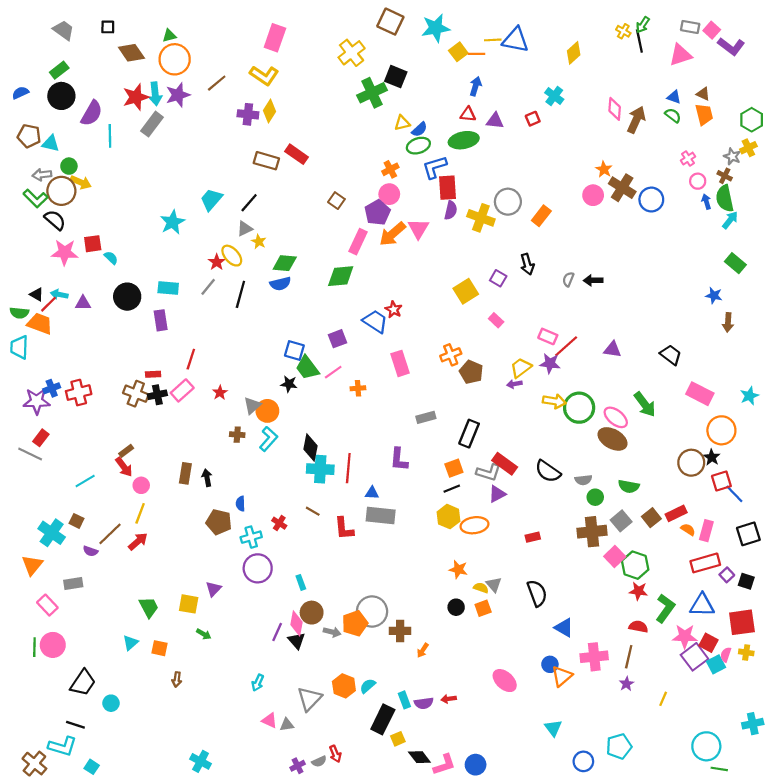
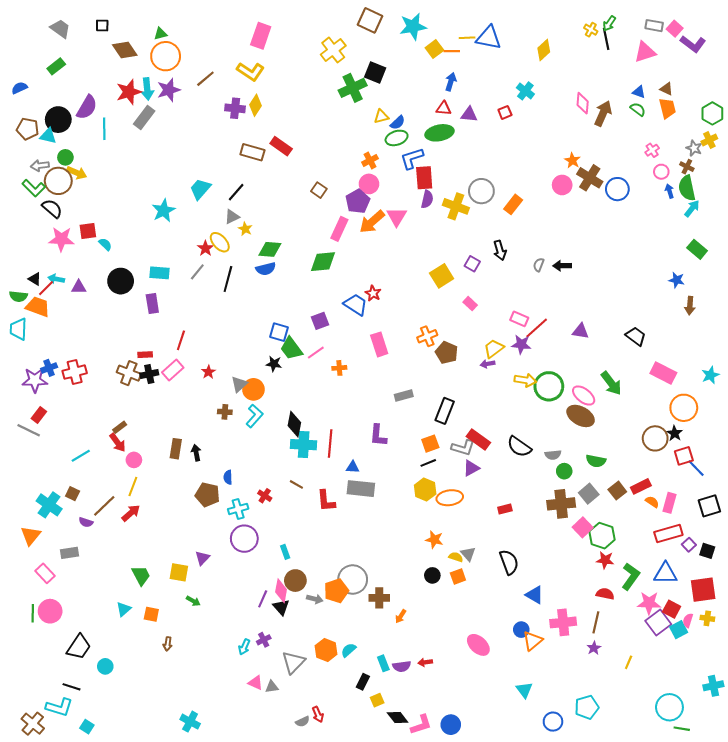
black circle: (61, 96) -> (58, 120), moved
black rectangle: (383, 719) -> (363, 682), size x0.6
purple cross: (298, 766) -> (264, 640), moved

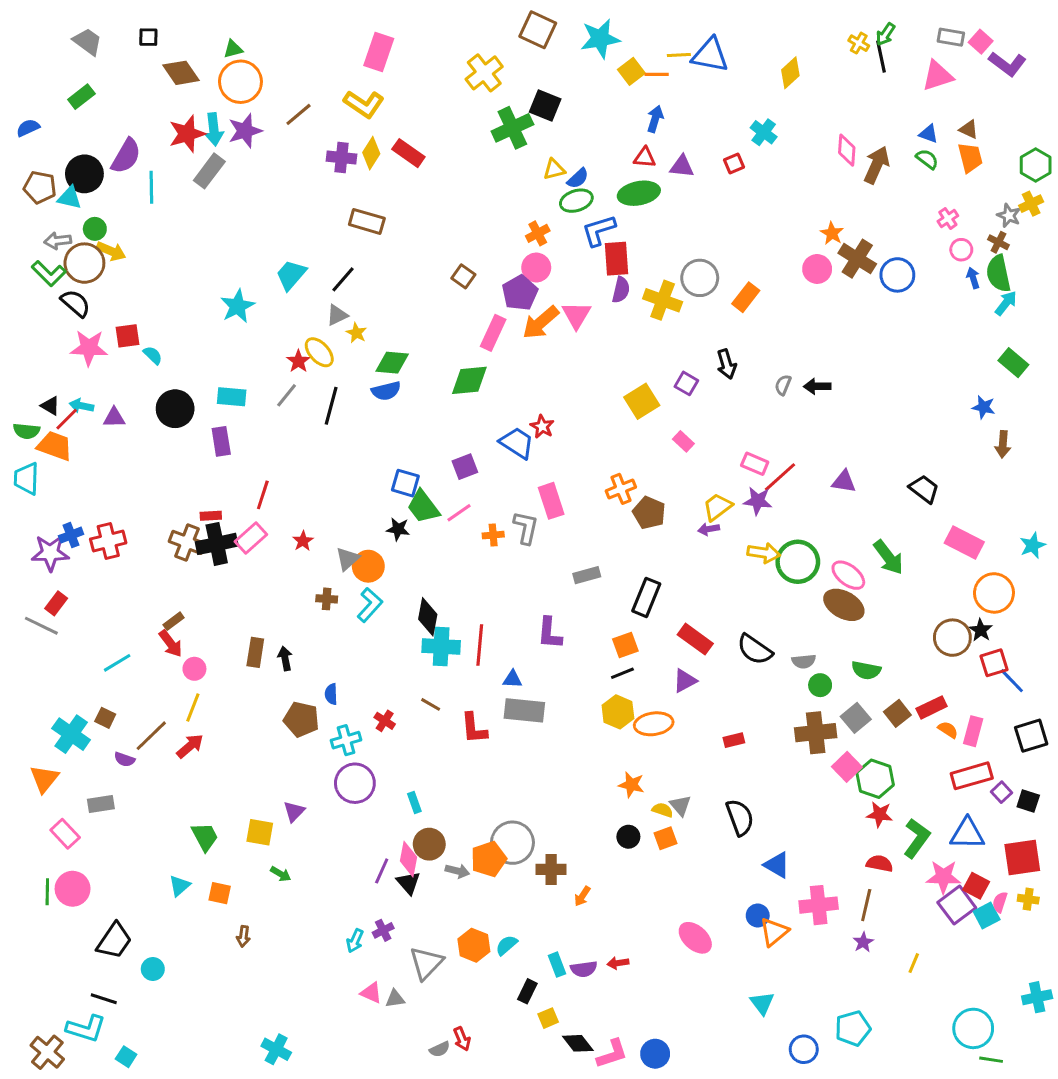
red rectangle: (281, 146) -> (408, 153), moved
black cross: (149, 374) -> (217, 544), size x1.5
gray L-shape: (463, 448) -> (526, 528), moved, turned -95

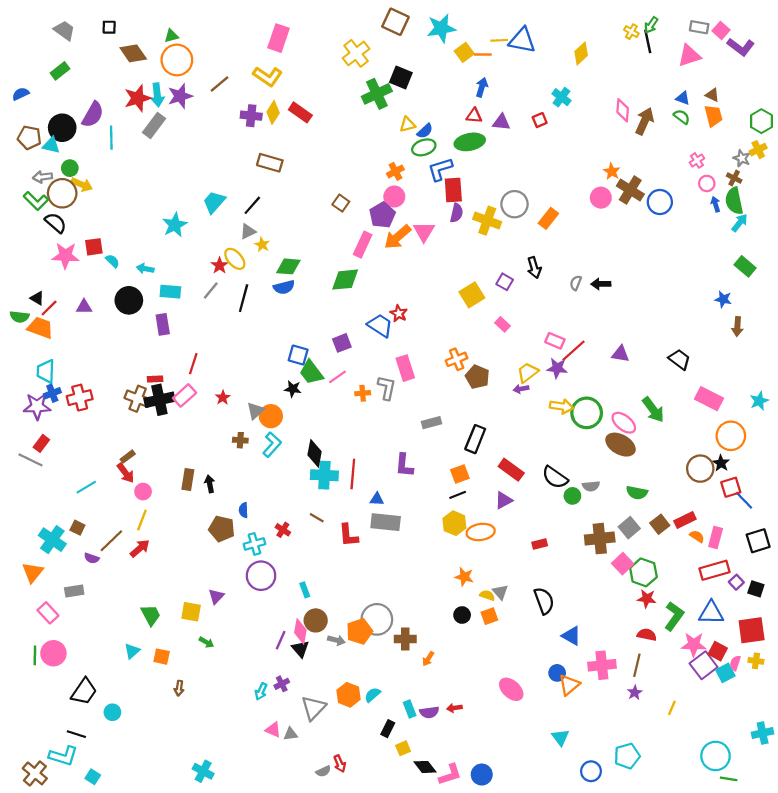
cyan arrow: (81, 406) -> (145, 269), moved
cyan trapezoid: (26, 479) -> (46, 371), moved
green circle: (820, 685) -> (572, 496), moved

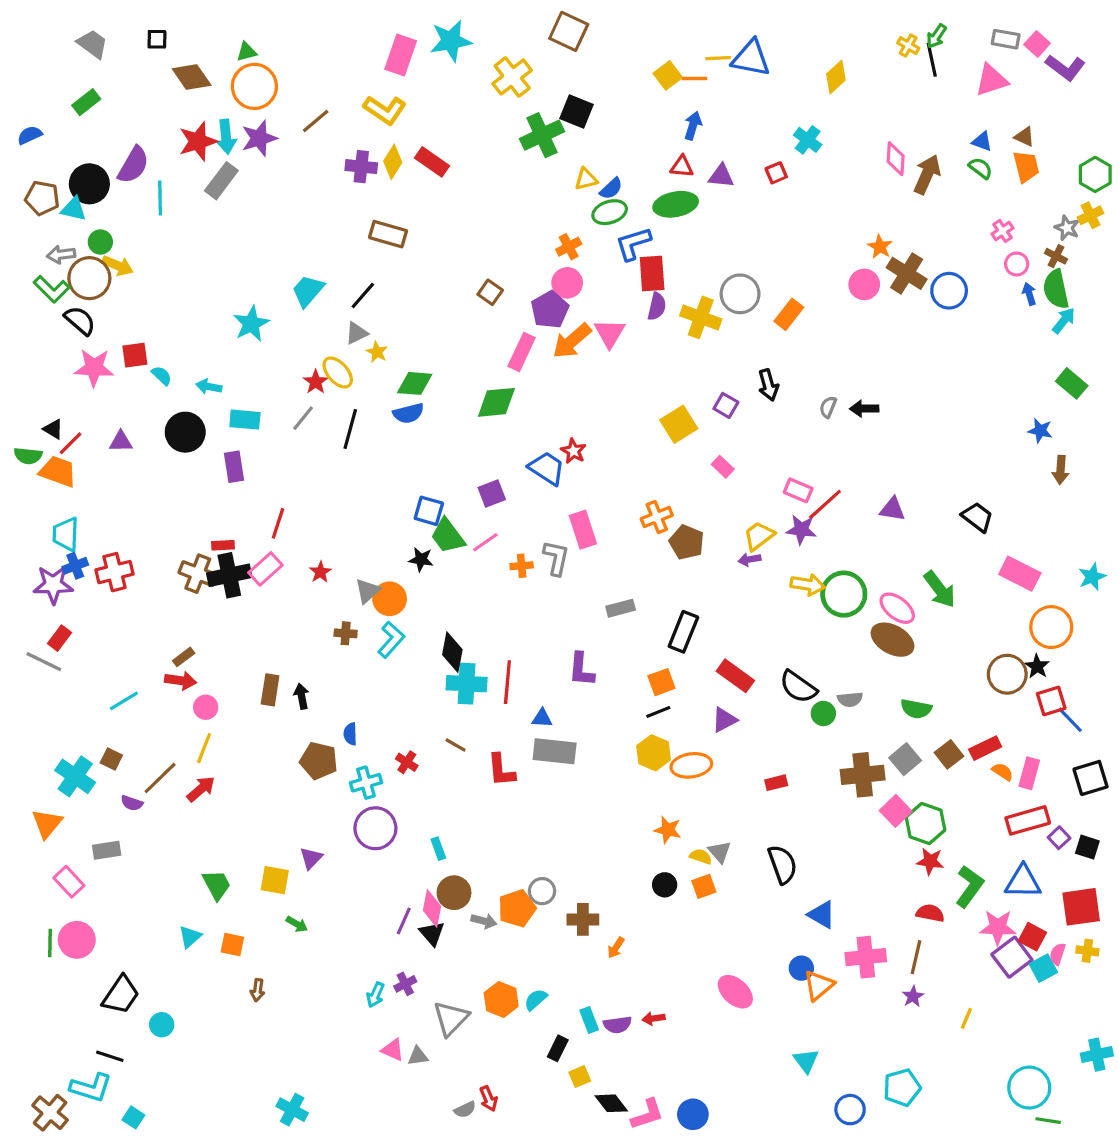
cyan star: (441, 28) -> (451, 41), moved
red arrow: (126, 473) -> (181, 681), turned -45
gray circle: (377, 619) -> (542, 891), size x0.6

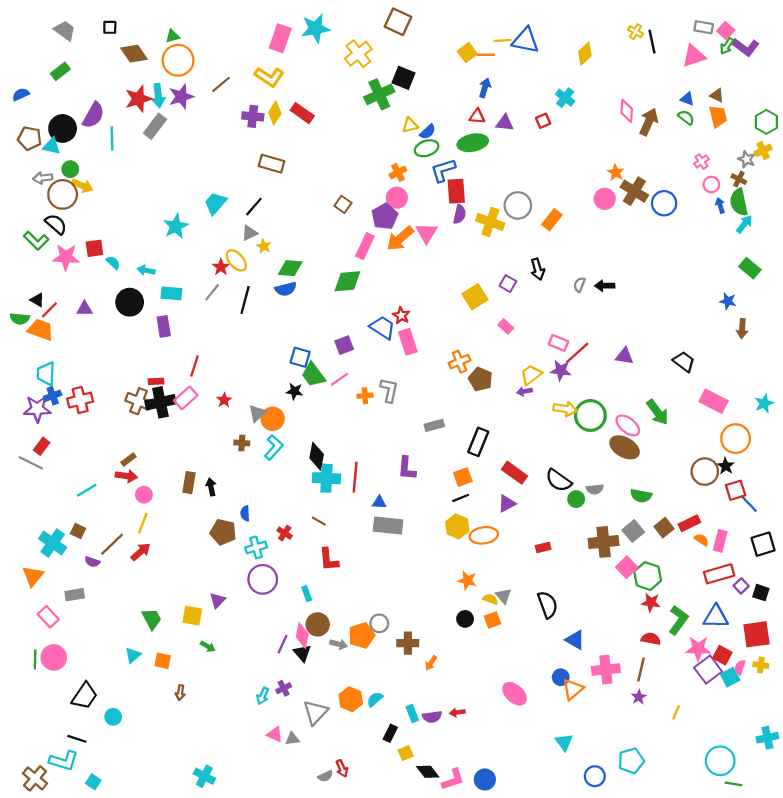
green arrow: (937, 36) -> (727, 46), moved
green L-shape: (52, 289) -> (36, 241), moved
pink rectangle: (583, 530) -> (408, 342), moved
red L-shape: (501, 770) -> (329, 560), moved

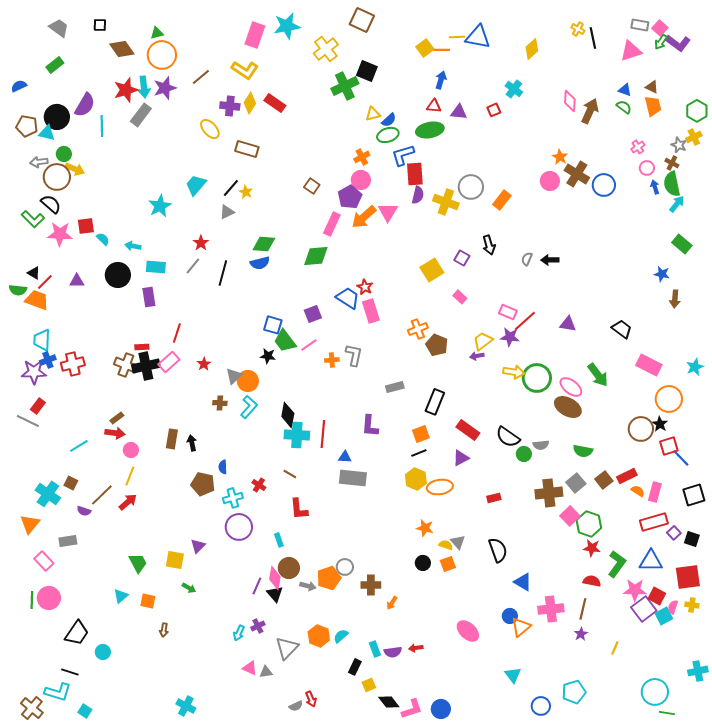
yellow star: (264, 246) -> (246, 192), moved
yellow ellipse: (236, 260) -> (210, 129), moved

